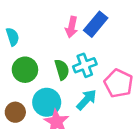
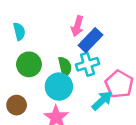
blue rectangle: (96, 24) -> (90, 40), moved
cyan arrow: (87, 100) -> (102, 101), moved
cyan circle: (47, 102) -> (59, 87), moved

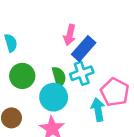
cyan arrow: (102, 101) -> (98, 110), turned -55

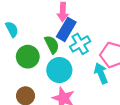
blue rectangle: (84, 49) -> (66, 29), moved
green semicircle: (59, 77) -> (52, 45), moved

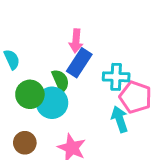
cyan cross: (80, 44) -> (116, 77), moved, turned 30
cyan circle: (59, 70) -> (52, 103), moved

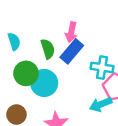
green semicircle: (60, 81) -> (48, 49), moved
cyan arrow: (120, 119) -> (101, 104), turned -100

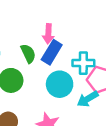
cyan circle: (44, 83) -> (60, 84), moved

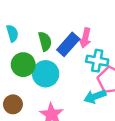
pink arrow: (48, 34) -> (85, 38), moved
cyan circle: (60, 84) -> (46, 74), moved

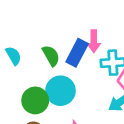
green circle: (23, 65) -> (35, 100), moved

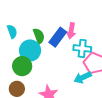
cyan circle: (60, 91) -> (30, 51), moved

